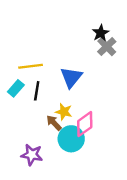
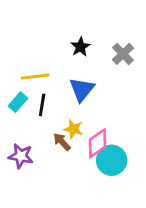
black star: (101, 33) -> (80, 47), moved
cyan circle: (71, 139) -> (112, 160), moved
purple star: (32, 155) -> (21, 156), moved

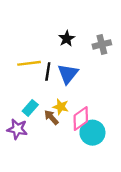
gray cross: (123, 54) -> (102, 44), turned 30
cyan rectangle: (18, 102) -> (30, 108), moved
black line: (42, 105) -> (48, 72), moved

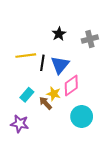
pink diamond: (81, 119) -> (71, 85), moved
purple star: (17, 129) -> (20, 124), moved

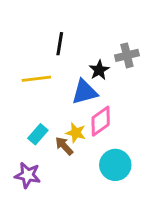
black star: (59, 34) -> (99, 70), moved
black line: (42, 63) -> (60, 44), moved
blue triangle: (60, 65) -> (85, 92), turned 36

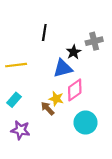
yellow line: (36, 79) -> (16, 65), moved
cyan rectangle: (38, 134) -> (14, 100), moved

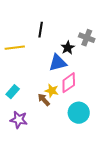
gray cross: (94, 41) -> (87, 38), turned 35
yellow line: (16, 65) -> (15, 48), moved

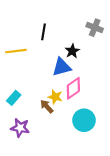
gray cross: (87, 38) -> (95, 28), moved

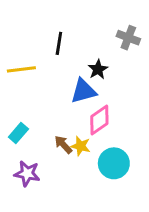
yellow star: (55, 97) -> (81, 146), moved

